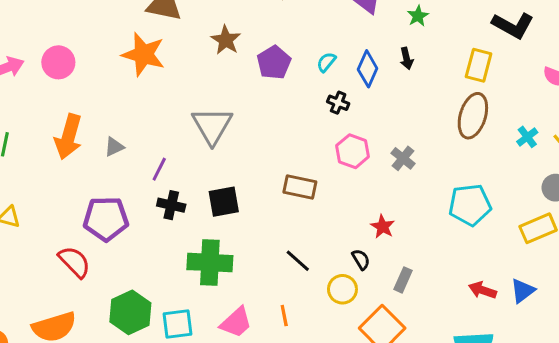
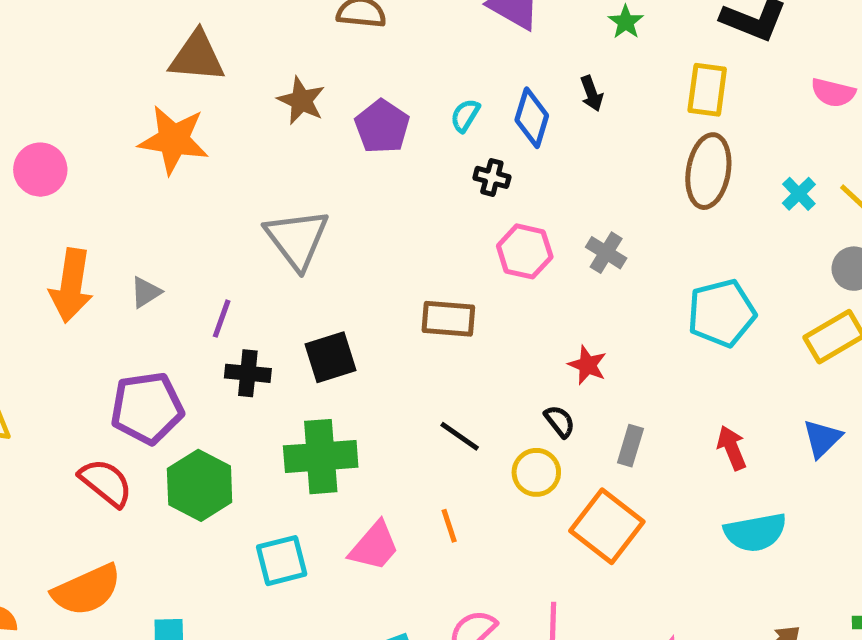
green star: (418, 16) -> (626, 22), moved
red arrow: (483, 290) -> (732, 448), moved, turned 56
green hexagon: (130, 312) -> (200, 485), moved

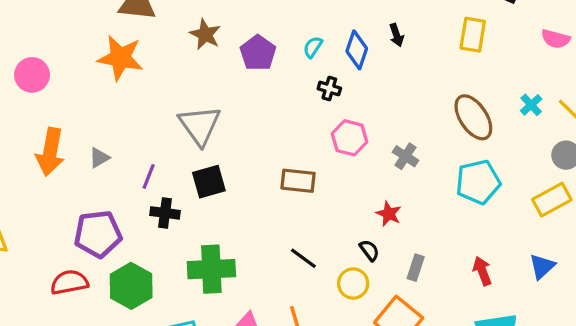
brown ellipse: (708, 171) -> (473, 117), moved, turned -45
gray cross: (606, 253) -> (405, 156), moved
black square: (330, 357) -> (209, 182), moved
red semicircle: (106, 483) -> (69, 282), turned -51

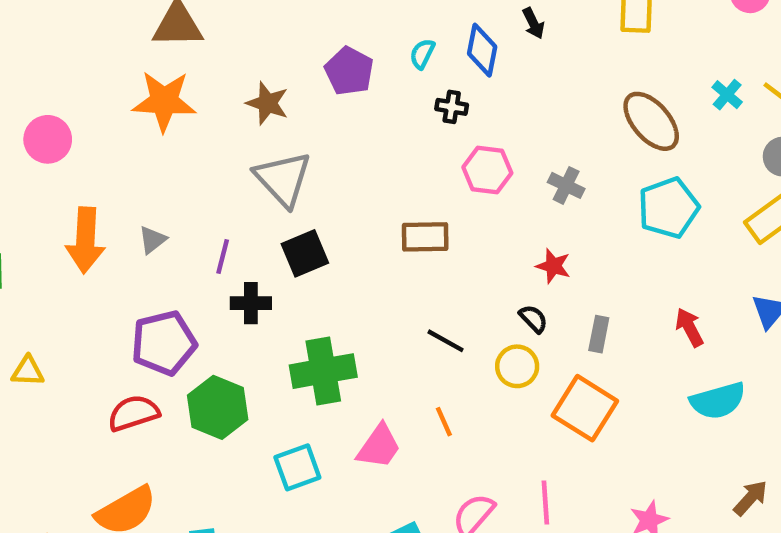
brown star: (205, 34) -> (267, 103), moved

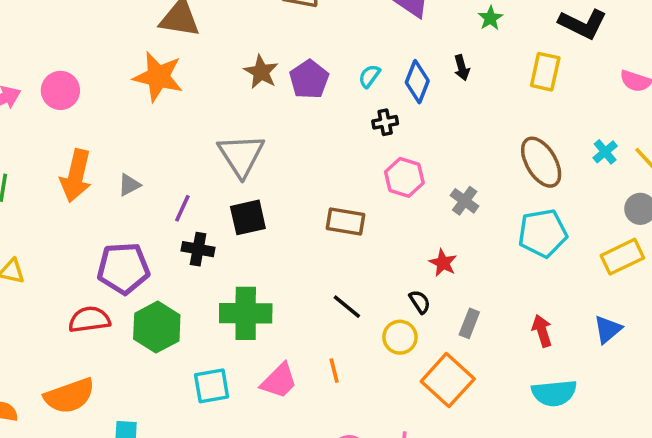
brown star: (267, 103) -> (261, 72), moved
black cross: (452, 107) -> (385, 122), turned -30

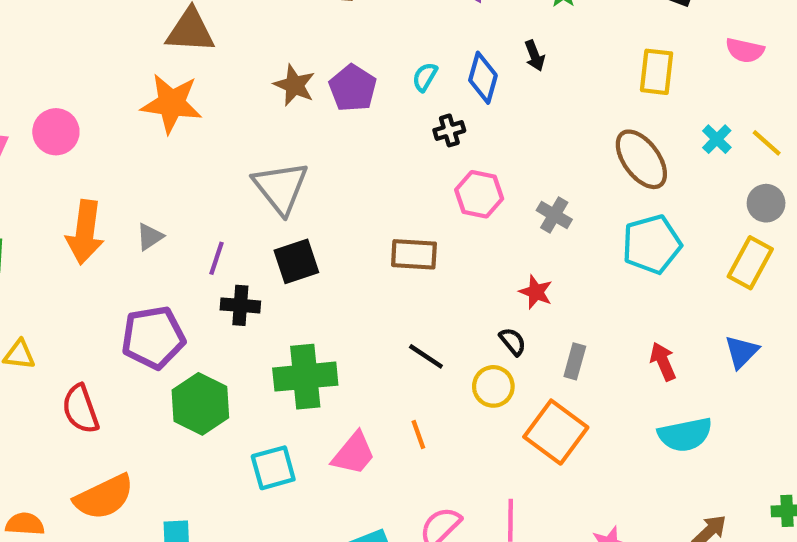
yellow rectangle: (545, 72) -> (657, 72), moved
yellow rectangle: (622, 257) -> (750, 263), turned -30
red semicircle: (89, 320) -> (80, 409), moved, turned -96

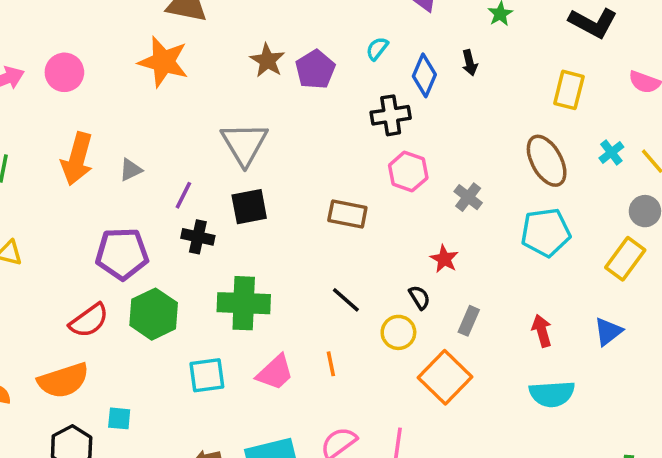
cyan semicircle: (425, 77) -> (377, 49), moved
black cross: (449, 130) -> (391, 115), size x1.5
red semicircle: (80, 409) -> (89, 321), moved, turned -114

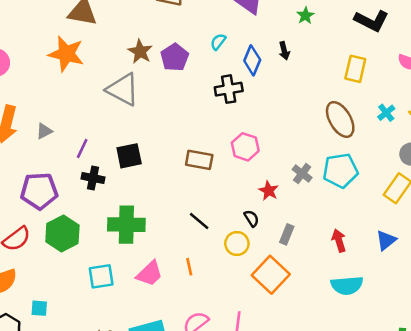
gray triangle: (244, 144) -> (123, 89), moved, turned -30
pink hexagon: (408, 172) -> (245, 147), moved
gray cross: (468, 197) -> (302, 173), moved

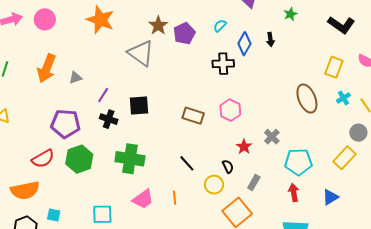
yellow rectangle: (355, 69) -> (334, 67), moved
cyan pentagon: (340, 170) -> (298, 162), moved
cyan square: (101, 276) -> (102, 214), moved

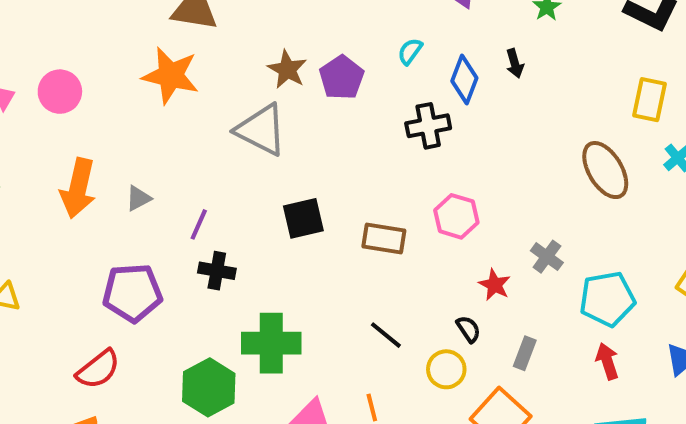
black square: (139, 105) -> (303, 218), moved
green hexagon: (79, 159) -> (209, 387), moved

